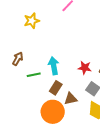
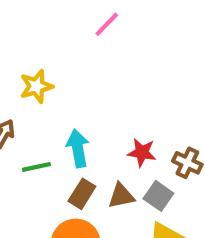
yellow star: (32, 21) -> (36, 86), moved
brown triangle: (71, 99) -> (121, 196), moved

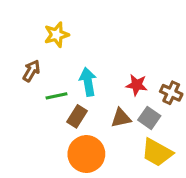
brown rectangle: (82, 194) -> (77, 116), moved

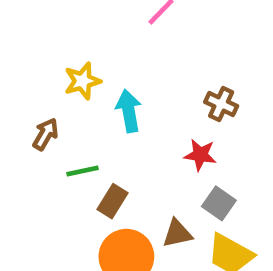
cyan arrow: (88, 82) -> (129, 111), moved
brown cross: (171, 93) -> (221, 104), moved
brown triangle: (121, 118) -> (177, 233), moved

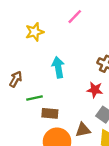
yellow star: (82, 81) -> (35, 32), moved
brown rectangle: (113, 201) -> (50, 113), turned 63

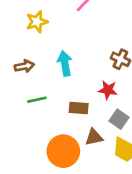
brown arrow: (16, 79) -> (24, 66), moved, turned 49
brown rectangle: (50, 113) -> (79, 108), moved

